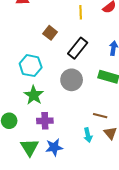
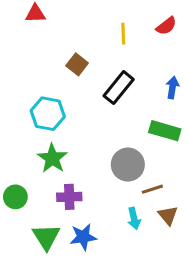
gray circle: (72, 80) -> (128, 165), moved
brown line: (100, 116) -> (152, 189), turned -32

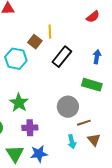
yellow line: (123, 34) -> (50, 32), moved
cyan hexagon: (48, 114) -> (16, 59), moved

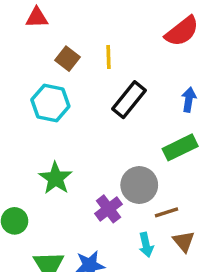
red semicircle: (93, 17) -> (182, 31), size x1.5
brown square: (35, 42) -> (67, 59), moved
green rectangle: (92, 85) -> (180, 147), turned -42
purple cross: (30, 128) -> (108, 209), moved, turned -35

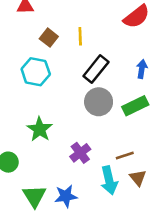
gray circle: (139, 185) -> (99, 102), moved
cyan arrow: (146, 245) -> (109, 180), size x1.5

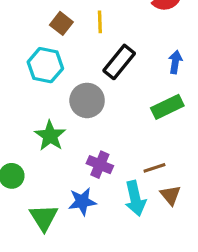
gray circle: (99, 102) -> (87, 100), moved
purple cross: (80, 153) -> (100, 165), turned -30
blue star: (66, 196) -> (82, 202), moved

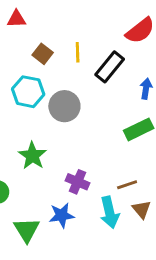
black rectangle: (119, 62) -> (110, 67), moved
gray circle: (87, 100) -> (64, 106), moved

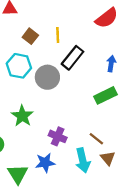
black rectangle: (110, 67) -> (72, 58), moved
brown line: (127, 185) -> (96, 139), turned 56

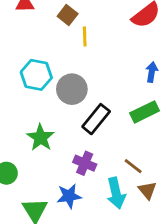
brown square: (30, 36) -> (68, 15), moved
black rectangle: (72, 58) -> (96, 119), moved

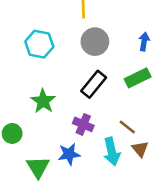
gray circle: (72, 89) -> (95, 42), moved

